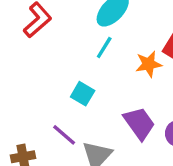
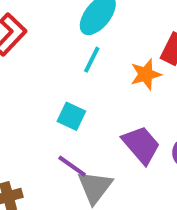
purple line: (64, 135) -> (72, 166), moved

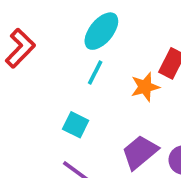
purple trapezoid: (141, 145) -> (140, 152), turned -90

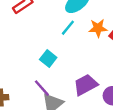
orange star: (145, 87) -> (98, 28), moved

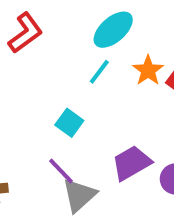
orange star: (98, 28) -> (148, 70), turned -30

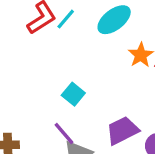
cyan line: (99, 72) -> (66, 19), moved

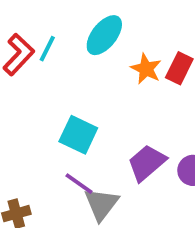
cyan square: (73, 94) -> (78, 135), size x1.4

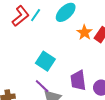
purple trapezoid: (147, 163) -> (78, 80), turned -65

